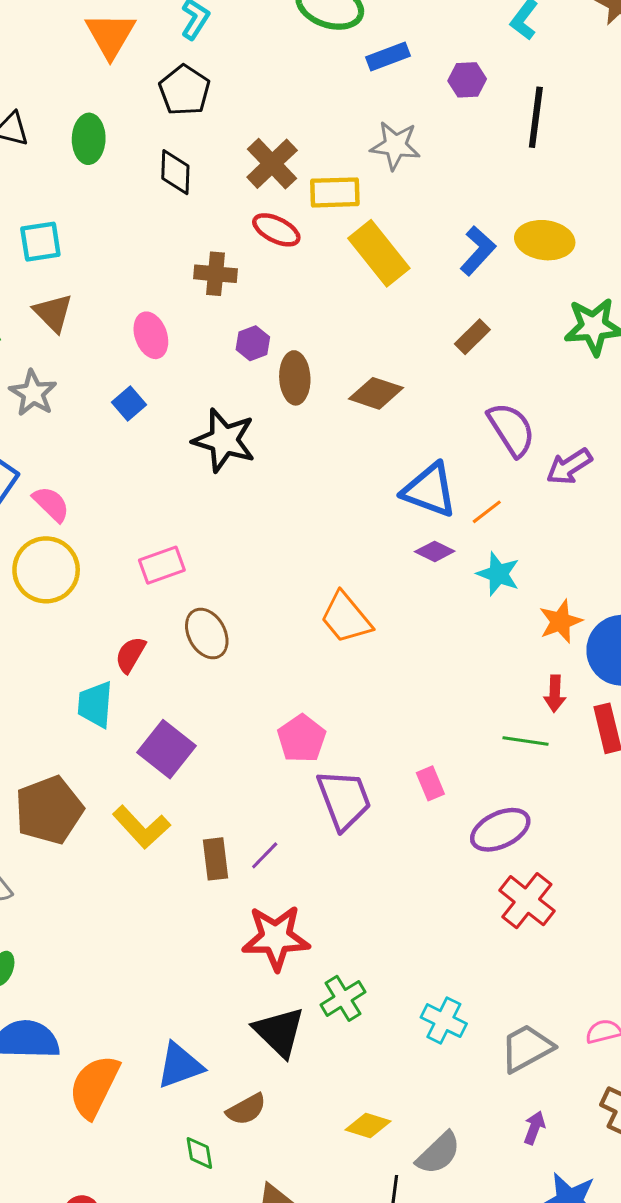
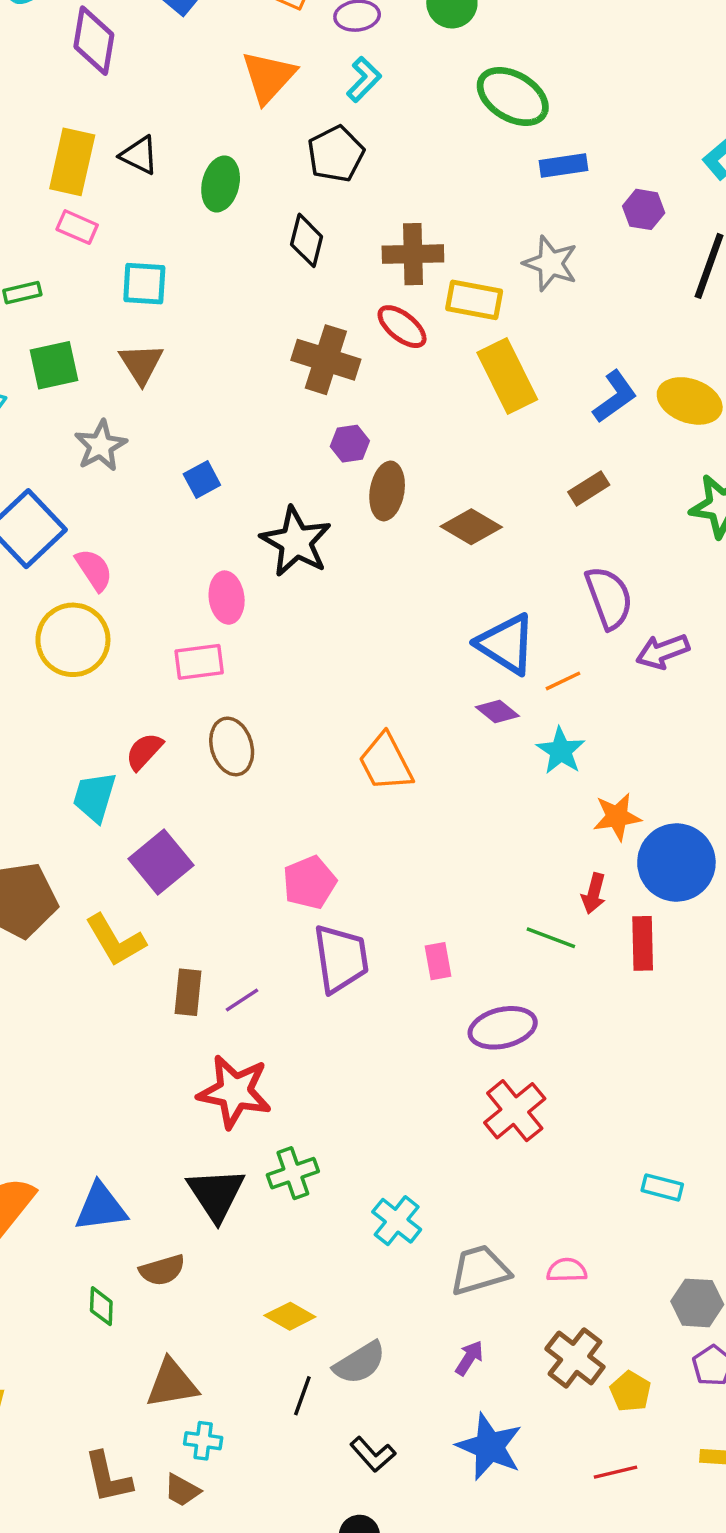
brown cross: (272, 164) -> (413, 254), turned 30
brown cross: (216, 274) -> (326, 360), size x1.4
pink ellipse: (151, 335) -> (227, 598), moved

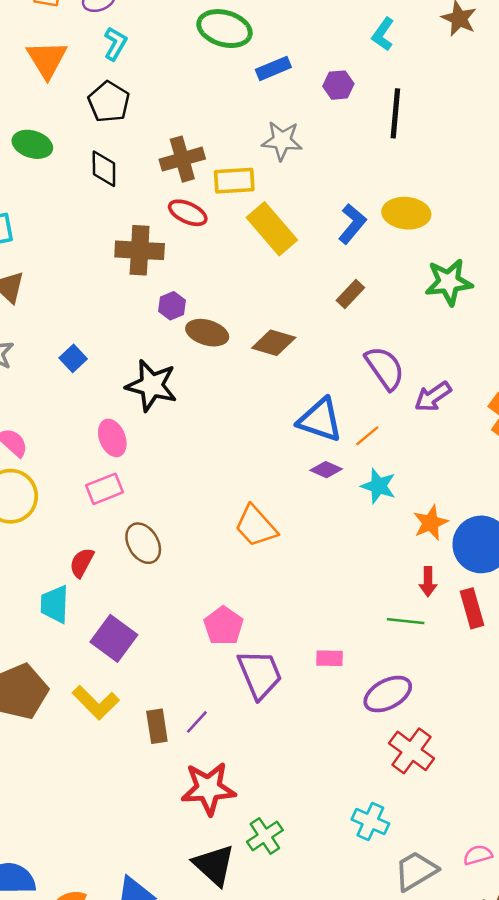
green ellipse: (221, 184) -> (32, 144), turned -72
brown ellipse: (387, 491) -> (207, 333), turned -69
pink rectangle: (438, 961) -> (329, 658), turned -64
cyan cross: (397, 1221) -> (370, 822), moved

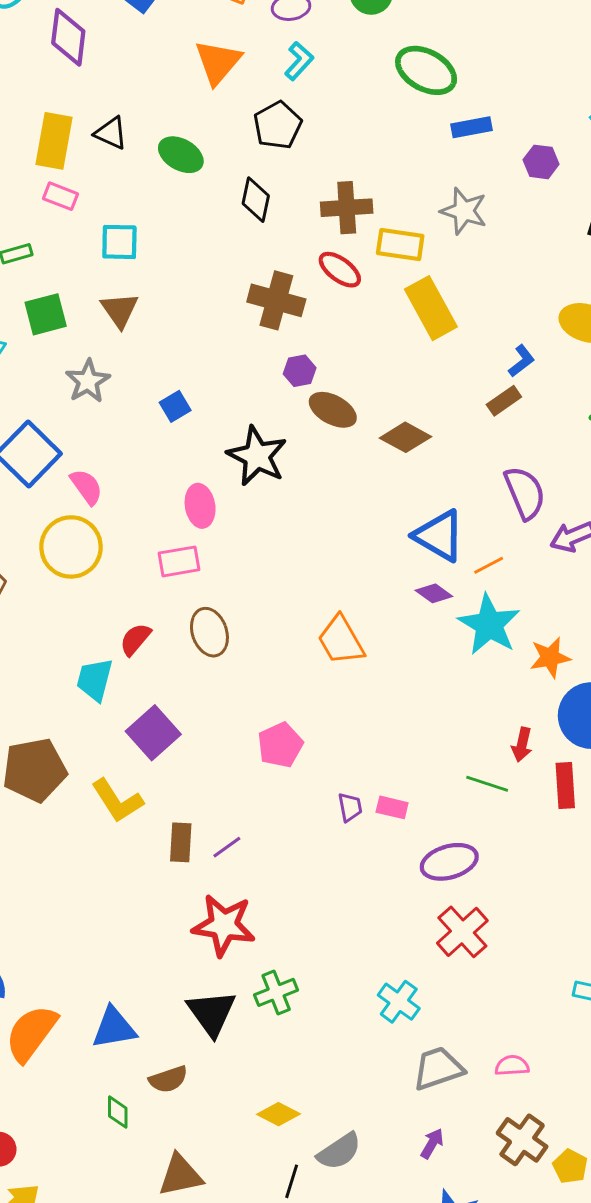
blue L-shape: (352, 224) -> (521, 361), moved, size x0.7
cyan star: (378, 486) -> (489, 625), size x1.5
orange star: (431, 523) -> (550, 657), moved
purple trapezoid: (260, 674) -> (350, 807), moved, size x0.5

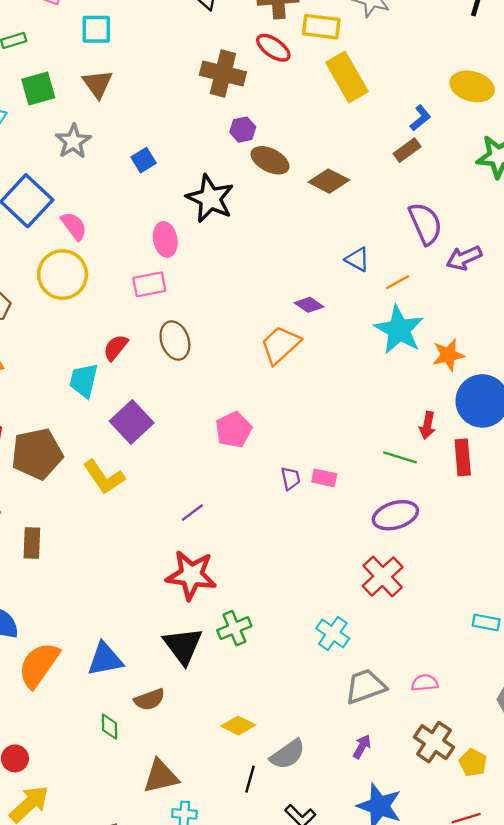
blue triangle: (439, 536) -> (357, 259), size x0.6
purple diamond: (434, 593) -> (309, 305), moved
orange trapezoid: (341, 640) -> (280, 345), turned 78
brown rectangle: (181, 842) -> (32, 543), moved
purple ellipse: (449, 862) -> (395, 515), moved

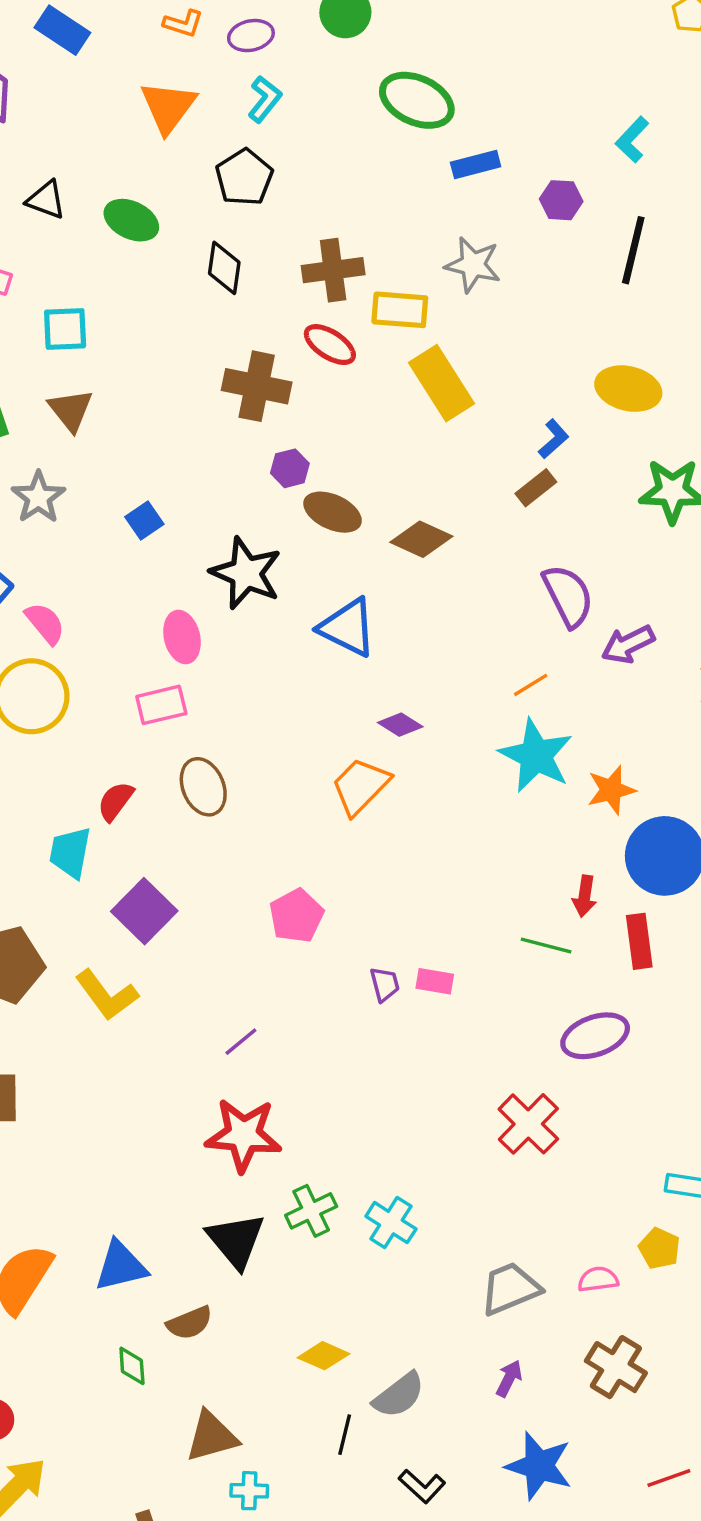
blue triangle: (357, 259) -> (348, 627), moved, size x1.6
purple ellipse: (395, 515) -> (595, 1036), moved
cyan cross: (333, 633) -> (391, 1223), moved
yellow pentagon: (473, 763) -> (659, 1248), moved

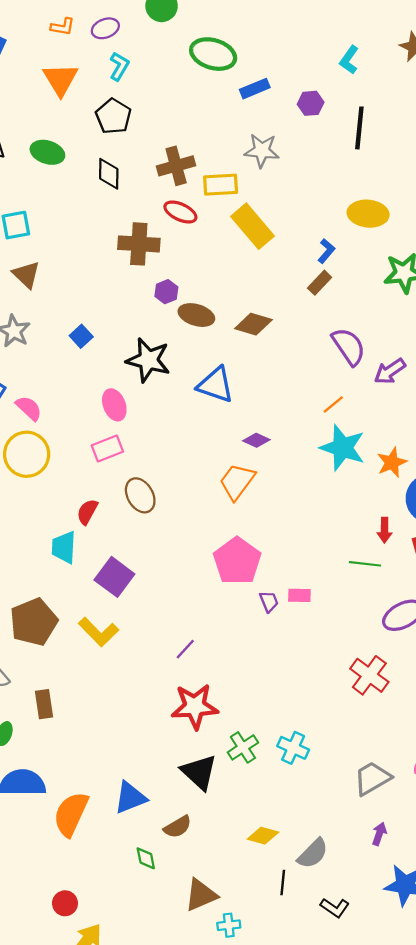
pink pentagon: (296, 916) -> (237, 561), moved, size x1.4

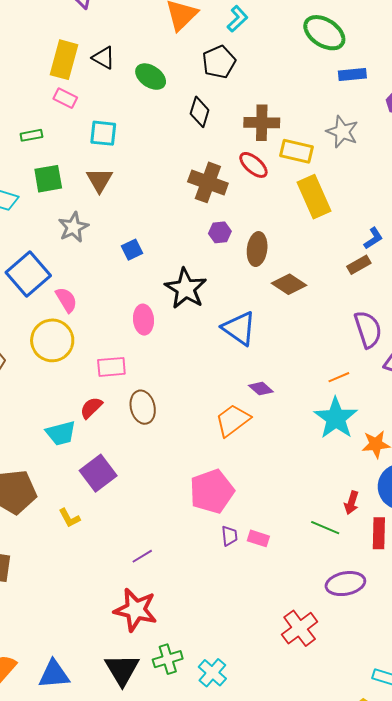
brown ellipse: (196, 315) -> (257, 249), moved, turned 64
pink rectangle: (107, 449) -> (111, 367), moved
cyan trapezoid: (64, 547) -> (61, 433), turned -124
yellow L-shape: (99, 632) -> (69, 518), size x0.6

